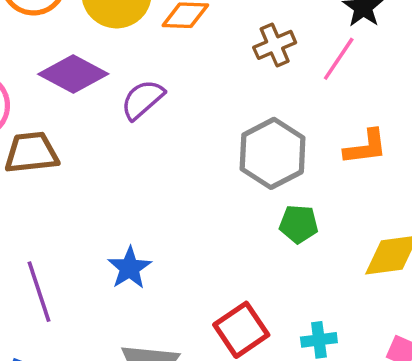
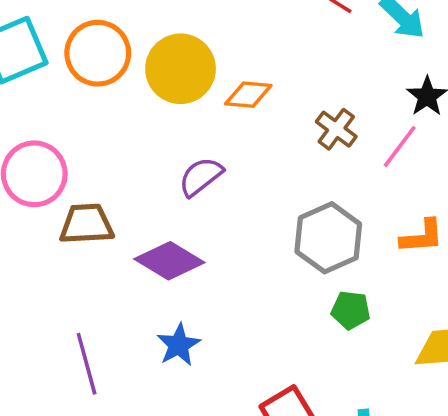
brown cross: (275, 45) -> (336, 129), turned -33
purple diamond: (73, 74) -> (169, 261), moved

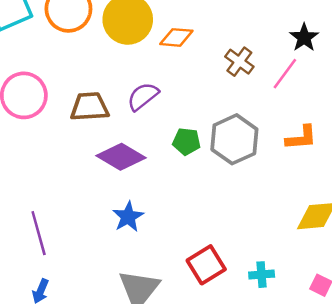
brown trapezoid: (86, 224) -> (89, 107), moved
green pentagon: (351, 310) -> (187, 141), moved
purple line: (87, 364) -> (39, 233), moved

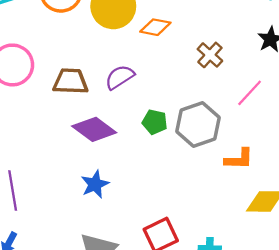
pink line: (285, 74) -> (250, 93), moved
orange L-shape: (301, 138) -> (239, 159), moved

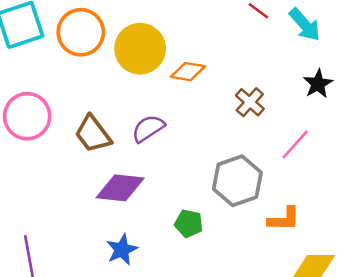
brown trapezoid: (71, 81) -> (93, 134), turned -129
green pentagon: (155, 122) -> (189, 224), moved
purple diamond: (94, 129) -> (120, 188), turned -30

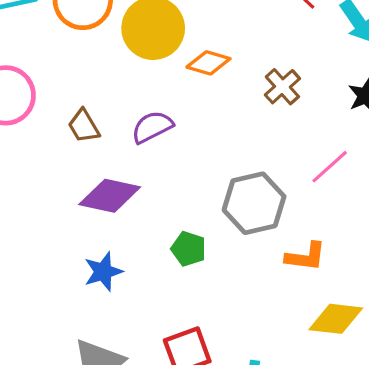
brown cross: (250, 102) -> (282, 87), moved
brown trapezoid: (93, 134) -> (84, 126), size x0.7

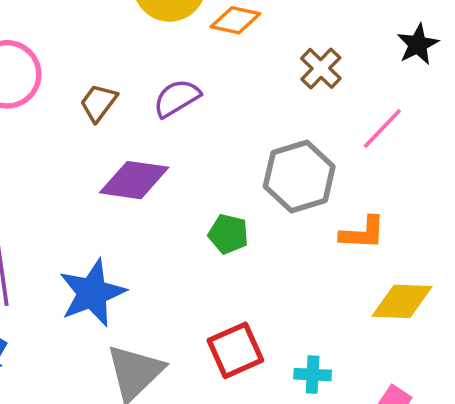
brown cross: (282, 87) -> (321, 68), moved
brown trapezoid: (84, 126) -> (99, 103), turned 72
blue star: (103, 272) -> (92, 293), moved, size x1.5

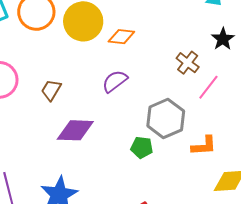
brown cross: (321, 68) -> (188, 63), moved
purple semicircle: (177, 98) -> (115, 81), moved
green pentagon: (228, 234) -> (142, 147), moved

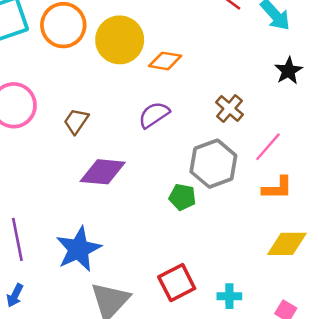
brown cross: (188, 63) -> (229, 108), moved
pink line: (208, 87) -> (268, 147), moved
orange L-shape: (204, 146) -> (277, 188), moved

